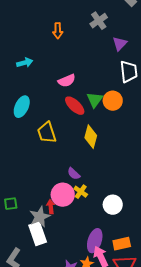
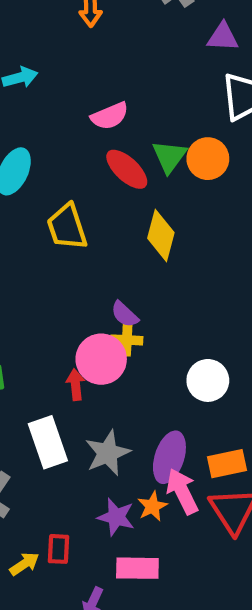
purple triangle: (120, 44) -> (223, 37), turned 49
yellow cross: (81, 192) -> (127, 340), moved, turned -32
gray star: (40, 217) -> (108, 453), moved

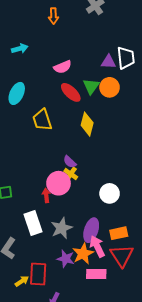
purple triangle: (223, 37) -> (109, 62), moved
yellow cross: (127, 340) -> (71, 174), turned 32
orange star: (152, 506) -> (83, 254), size x1.5
red rectangle: (59, 549) -> (38, 274), size x1.6
pink rectangle: (137, 568) -> (96, 274), moved

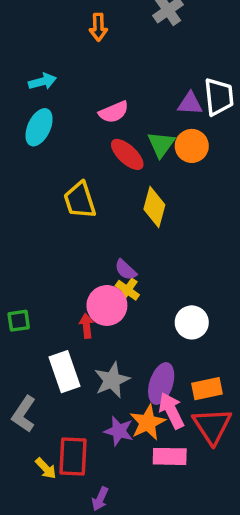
cyan ellipse: (17, 93) -> (39, 127), moved
yellow arrow: (22, 281) -> (46, 468), turned 80

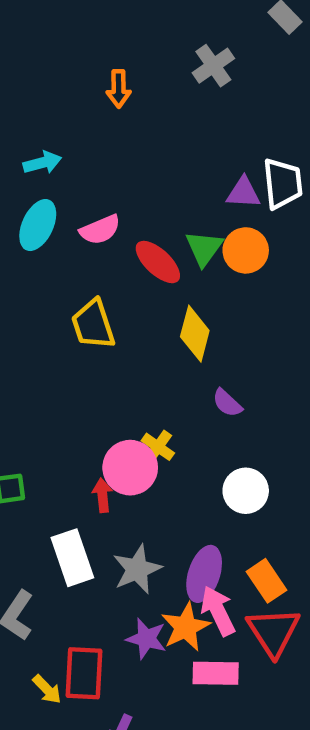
pink semicircle: (114, 112) -> (100, 230), moved
purple semicircle: (126, 270) -> (227, 403), moved
orange rectangle: (207, 389) -> (266, 581), turned 68

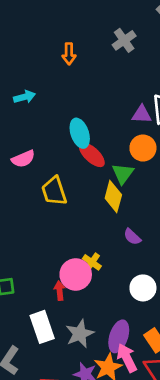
cyan ellipse: (38, 225) -> (80, 133), moved, turned -44
pink semicircle: (100, 230) -> (23, 159), moved
green triangle: (204, 248) -> (123, 174), moved

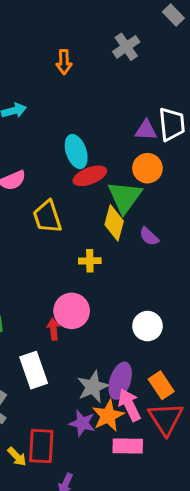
red ellipse: (92, 155) -> (90, 176), turned -64
green triangle: (123, 174) -> (125, 197), size x1.4
purple semicircle: (132, 237) -> (149, 237), moved
yellow cross: (92, 262) -> (90, 261), moved, turned -36
gray star: (80, 334) -> (93, 387), moved

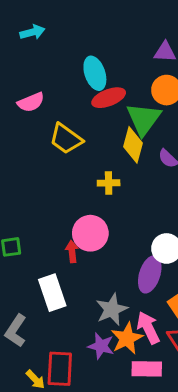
yellow trapezoid: (47, 217) -> (66, 139), turned -36
purple ellipse: (120, 381) -> (150, 274), moved

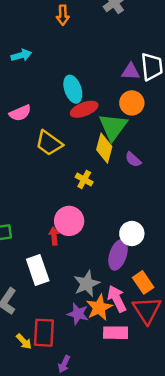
yellow cross: (109, 183) -> (84, 180), turned 30

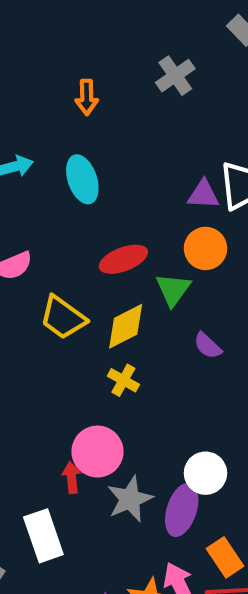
cyan ellipse: (73, 89) -> (82, 179), moved
green triangle: (113, 127) -> (173, 290), size x0.7
yellow diamond: (104, 148) -> (126, 326), moved, turned 48
gray star: (87, 284) -> (130, 499), moved

